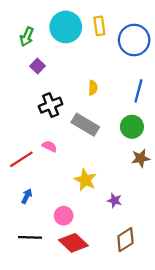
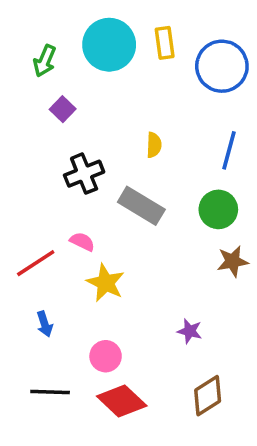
yellow star: (85, 180) -> (106, 283), moved
blue arrow: (27, 196) -> (45, 324), turned 136

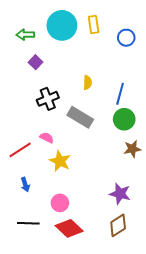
green arrow: (45, 61) -> (25, 35), turned 66
blue circle: (222, 66) -> (126, 38), size x0.6
blue line: (229, 150) -> (120, 94), moved
purple star: (190, 331) -> (120, 194), moved, size x1.5

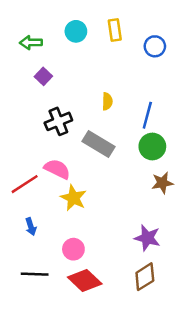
cyan circle: (62, 25) -> (76, 31), size x0.6
pink semicircle: (47, 138) -> (57, 169), size x1.5

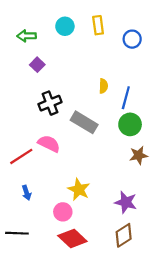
yellow semicircle: (107, 101) -> (103, 86), moved
yellow star: (73, 198) -> (79, 189), moved
black line: (35, 274) -> (17, 233), moved

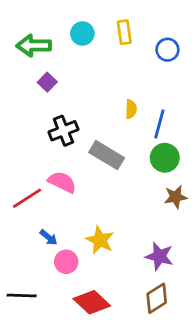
green arrow: (27, 36) -> (34, 46), size x1.4
blue arrow: (27, 193) -> (49, 237), moved, turned -32
pink circle: (63, 212) -> (66, 262), moved

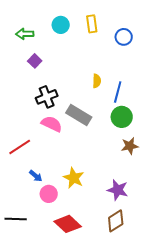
green arrow: (34, 46) -> (25, 34), size x0.7
pink semicircle: (62, 182) -> (52, 124), moved

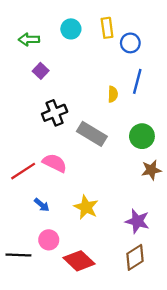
blue circle: (124, 37) -> (130, 43), moved
blue line: (118, 92) -> (137, 81), moved
pink semicircle: (52, 124) -> (55, 163), moved
pink circle: (49, 194) -> (49, 240), moved

